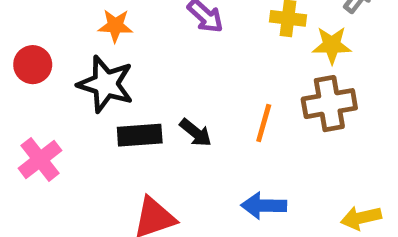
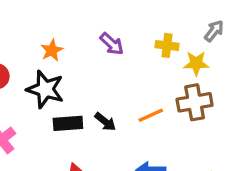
orange star: (115, 26) -> (52, 50), turned -30
orange line: (264, 123) -> (151, 115), turned 50

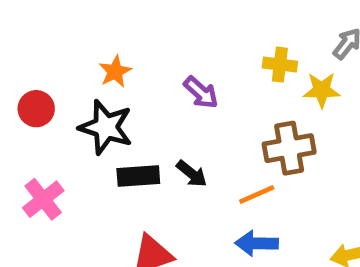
purple arrow: (112, 44) -> (201, 92), moved
brown cross: (195, 102) -> (289, 148), moved
orange line: (151, 115) -> (257, 195), moved

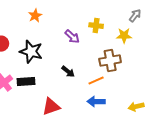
yellow cross: (280, 65) -> (96, 26), moved
orange star: (115, 72) -> (35, 16), moved
black rectangle: (138, 176) -> (26, 82), moved

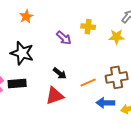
brown cross: (110, 61) -> (117, 77), moved
blue arrow: (96, 102) -> (105, 103), moved
red triangle: (51, 107) -> (55, 96), moved

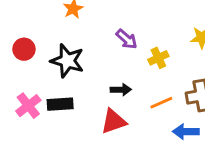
yellow cross: (88, 27) -> (158, 58), moved, turned -32
black arrow: (60, 73) -> (121, 90), turned -40

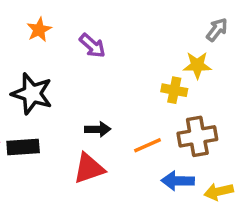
purple arrow: (127, 39) -> (92, 46), moved
yellow cross: (158, 58) -> (174, 90), moved, turned 36

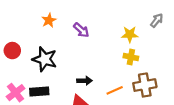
yellow star: (197, 65) -> (130, 34), moved

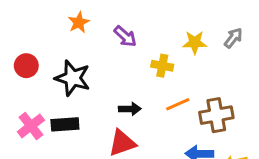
gray arrow: (157, 20) -> (233, 38), moved
yellow cross: (131, 57) -> (162, 66), moved
orange line: (115, 90) -> (178, 104), moved

